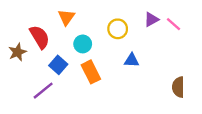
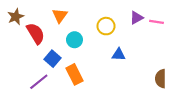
pink line: (174, 24) -> (156, 22), turned -32
brown star: (17, 52) -> (16, 17), moved
orange rectangle: (91, 72) -> (74, 74), moved

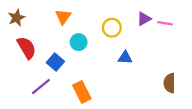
red semicircle: (36, 33) -> (27, 48), moved
orange rectangle: (74, 74) -> (82, 92), moved

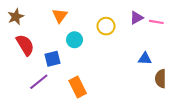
blue triangle: (125, 58) -> (145, 59), moved
blue square: (55, 62) -> (52, 59), turned 35

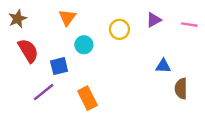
pink line: (156, 22) -> (189, 25), moved

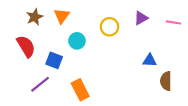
brown star: (18, 19) -> (35, 17), moved
blue square: (59, 66) -> (54, 60), turned 35

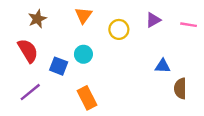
orange triangle: (62, 16) -> (83, 15), moved
cyan circle: (77, 41) -> (83, 54), moved
purple line: (40, 84) -> (30, 92), moved

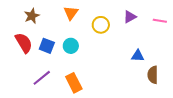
blue square: (59, 66) -> (47, 46), moved
purple line: (30, 92) -> (42, 78), moved

